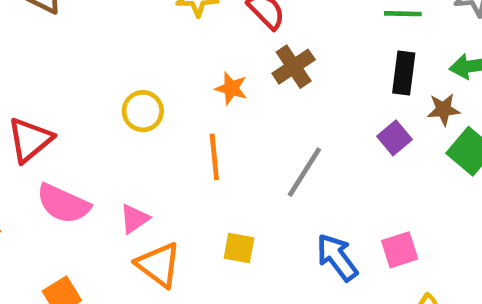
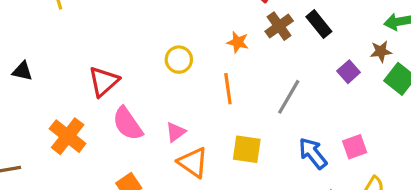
black rectangle: (404, 73) -> (319, 24), moved, turned -44
pink semicircle: (63, 204) -> (128, 124), turned 33
yellow square: (239, 248) -> (247, 149), size x1.4

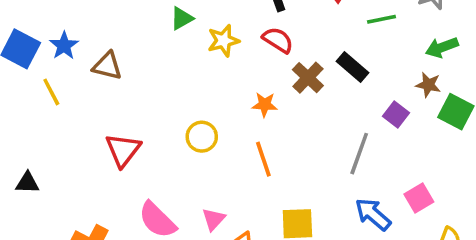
brown star: (381, 51) -> (428, 85), turned 30
red triangle: (104, 81) -> (123, 150), moved
gray line: (289, 97) -> (359, 154), moved

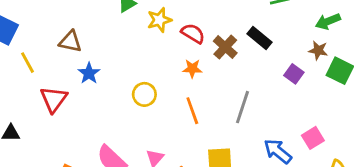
red semicircle: (278, 40) -> (193, 33), moved
blue star: (64, 46) -> (89, 73), moved
red triangle: (123, 150) -> (54, 99), moved
gray line: (359, 154) -> (242, 107), moved

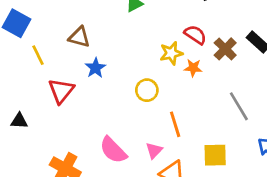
yellow star: (159, 20) -> (171, 53), moved
gray line: (242, 107) -> (239, 106), turned -52
orange line: (192, 111) -> (175, 124), moved

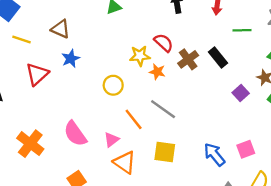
yellow line: (38, 55) -> (22, 39), turned -54
gray line: (239, 106) -> (163, 109), moved, turned -32
orange line: (175, 124) -> (134, 119), turned -30

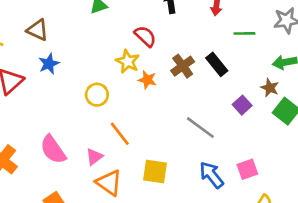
red semicircle: (164, 43) -> (145, 36), moved
yellow star: (140, 56) -> (128, 61), turned 30
gray line: (163, 109) -> (200, 128), moved

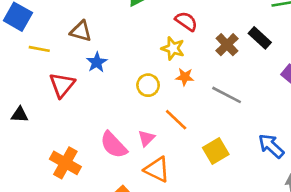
orange star: (147, 80) -> (185, 77), moved
gray line: (200, 128) -> (227, 95), moved
pink triangle: (94, 157) -> (146, 138), moved
yellow square: (155, 171) -> (216, 151), turned -30
orange triangle: (109, 183) -> (157, 169), moved

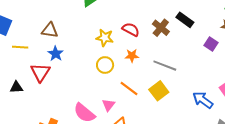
red semicircle: (186, 21) -> (131, 29), moved
yellow star: (173, 48) -> (105, 38), moved
blue star: (97, 62) -> (56, 54), moved
black triangle: (20, 115) -> (16, 87), moved
yellow square: (216, 151) -> (159, 91), moved

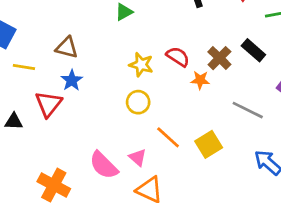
orange star: (132, 56) -> (200, 80), moved
gray line: (165, 66) -> (248, 110), moved
pink triangle: (108, 105) -> (138, 157), turned -32

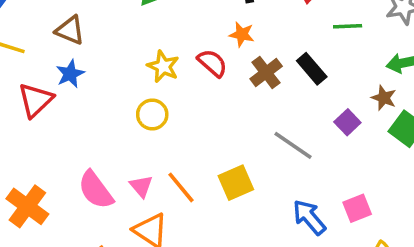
orange star: (200, 80) -> (242, 34), moved
orange line: (168, 137) -> (181, 187), moved

